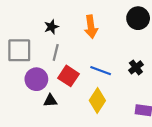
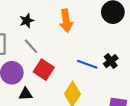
gray line: (56, 52) -> (31, 46), turned -56
blue line: (101, 71) -> (87, 64), moved

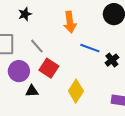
black star: (27, 21) -> (25, 14), moved
blue line: (87, 64) -> (90, 48), moved

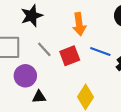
black star: (25, 14) -> (32, 16), size x1.5
red square: (49, 68) -> (70, 56), moved, turned 36

